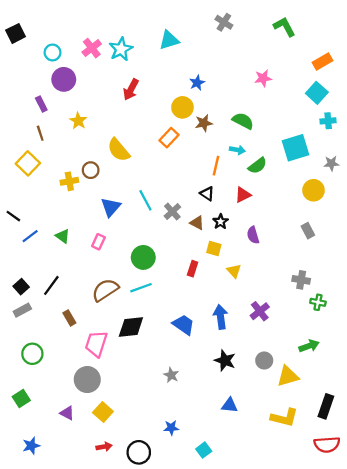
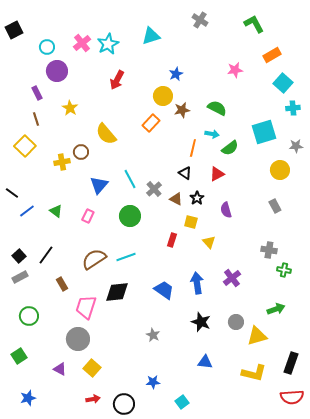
orange rectangle: (322, 61) -> (272, 55), moved
green circle: (143, 257) -> (130, 216), moved

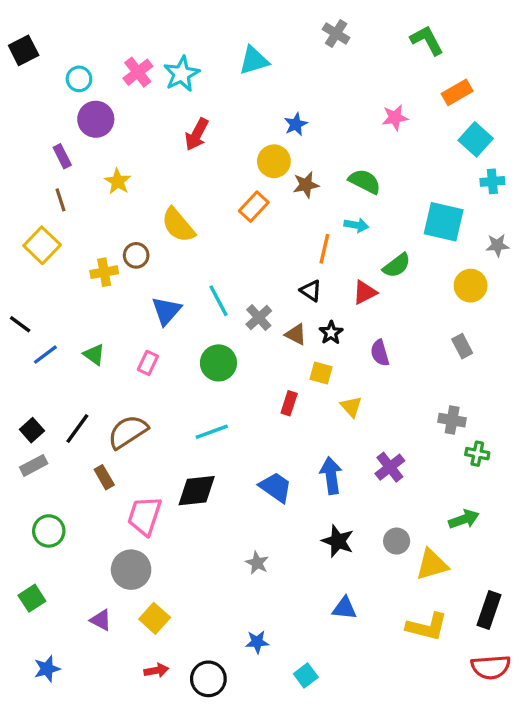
cyan square: (264, 132) -> (444, 222), turned 30
green semicircle: (230, 148) -> (397, 265), moved
brown semicircle: (94, 259) -> (128, 432), moved

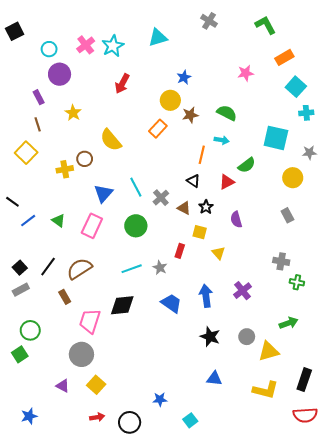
pink rectangle: (148, 363) -> (92, 226), size x1.6
gray star: (257, 563) -> (160, 268), moved
green square: (32, 598) -> (20, 354), moved

